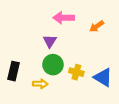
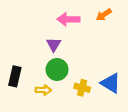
orange arrow: (97, 26) -> (104, 15), moved
yellow cross: (76, 72) -> (82, 88), moved

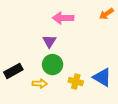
orange arrow: (104, 15) -> (106, 14), moved
black rectangle: (15, 76) -> (13, 71), turned 48

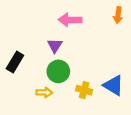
orange arrow: (106, 14) -> (118, 15), turned -48
black rectangle: (13, 71) -> (15, 62), moved, turned -30

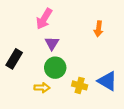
orange arrow: (118, 15) -> (98, 29), moved
pink arrow: (70, 20) -> (44, 19), moved, turned -60

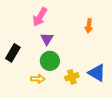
yellow cross: (80, 85) -> (72, 77), turned -32

